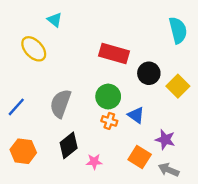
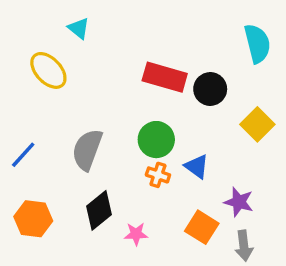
black circle: (149, 73) -> (210, 89), moved
gray arrow: (169, 170) -> (244, 246), turned -120

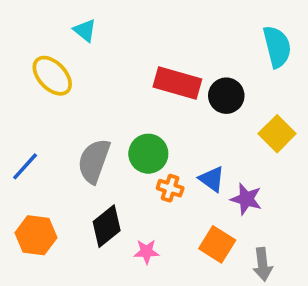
green circle: (156, 140) -> (148, 154), moved
purple star: (239, 202) -> (246, 199), moved

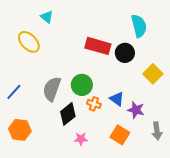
cyan semicircle: (277, 47) -> (139, 26), moved
black diamond: (107, 226) -> (68, 114), moved
gray arrow: (263, 264) -> (157, 131), moved

